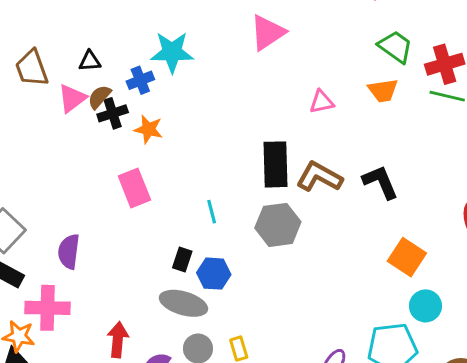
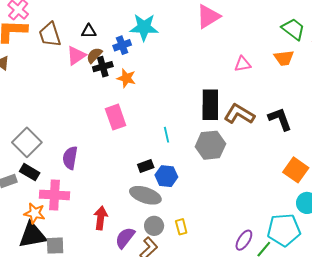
black rectangle: (182, 260) -> (146, 166), turned 49

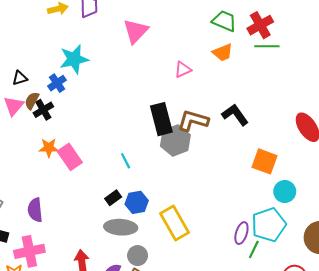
orange star: (126, 78) -> (49, 148), moved
gray hexagon: (210, 145) -> (175, 140), moved
yellow rectangle: (181, 227) -> (175, 223), moved, size x2.0
purple ellipse: (244, 240) -> (241, 233), moved

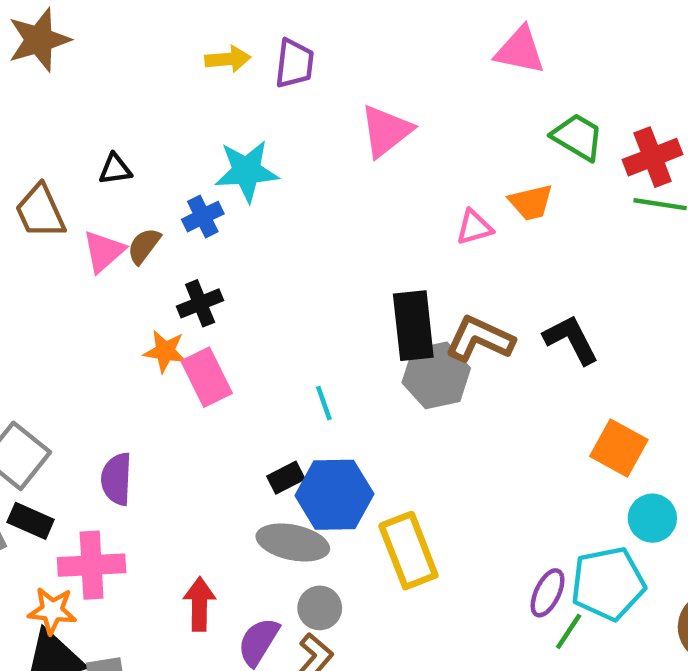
orange trapezoid: (223, 52) -> (531, 202), moved
black triangle: (20, 78) -> (115, 169), moved
black cross: (43, 110) -> (200, 303), moved
blue hexagon: (137, 202) -> (334, 495), size x1.5

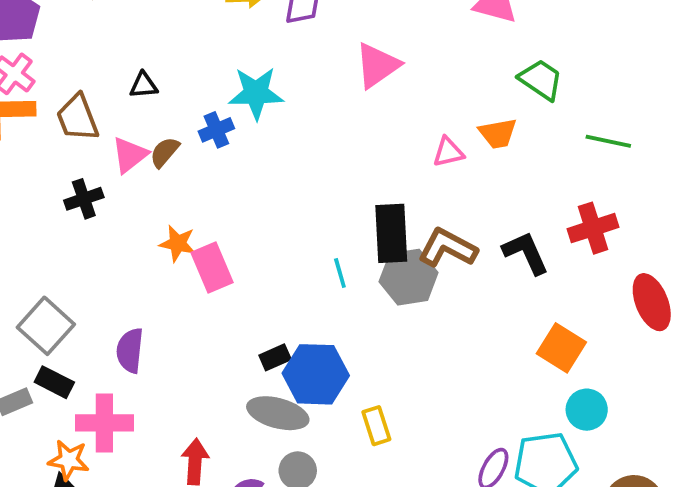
red cross: (653, 157) -> (593, 228), moved
black cross: (200, 303) -> (84, 199), moved
cyan line: (324, 403) -> (340, 273), moved
yellow rectangle: (408, 551) -> (376, 426), size x0.6

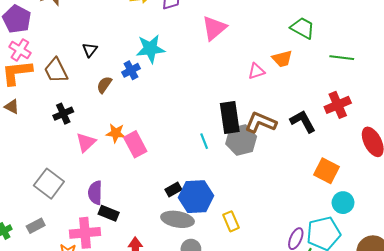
black triangle: (144, 85) -> (90, 50), turned -42
pink triangle: (130, 155) -> (86, 142), moved
black rectangle: (54, 382) -> (109, 213), moved

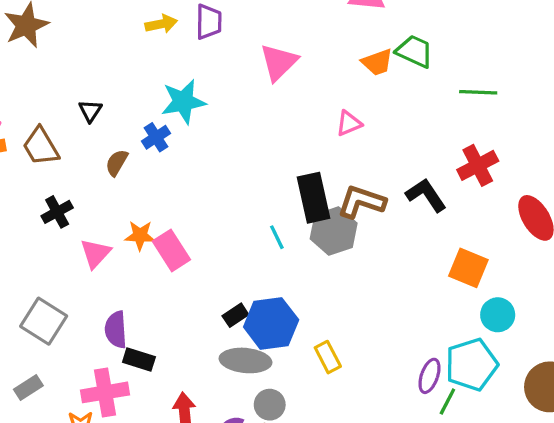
orange trapezoid: (282, 59) -> (377, 62), moved

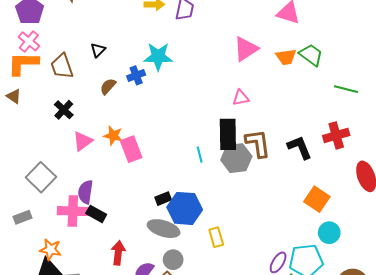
pink triangle: (279, 62) -> (246, 49), moved
pink triangle: (349, 123) -> (241, 98), moved
brown L-shape: (361, 202) -> (258, 143), turned 52
black cross: (57, 212) -> (64, 110), turned -30
pink cross: (105, 392) -> (73, 211), moved

